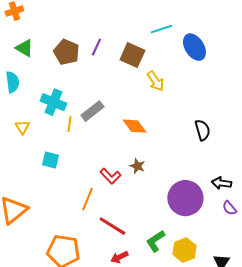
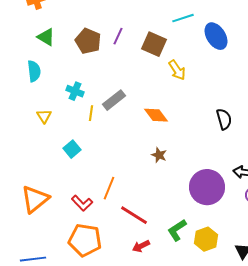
cyan cross: (53, 102) -> (75, 91), size x0.7
cyan square: (50, 160) -> (72, 149), turned 36
red L-shape: (110, 176) -> (82, 203), moved

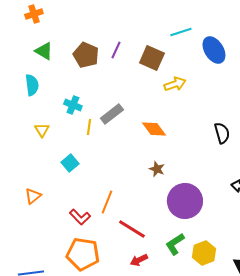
yellow arrow: (177, 70) -> (175, 84), turned -75
purple circle: (207, 187) -> (185, 201), moved
orange triangle: (35, 199) -> (33, 196), moved, size x0.6

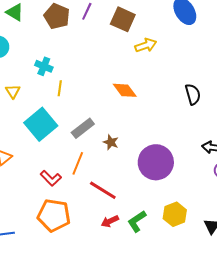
gray rectangle: (112, 114) -> (83, 128), moved
cyan square: (70, 163) -> (41, 124), size x1.8
brown star: (157, 169) -> (111, 142), moved
green L-shape: (175, 244) -> (137, 221), moved

